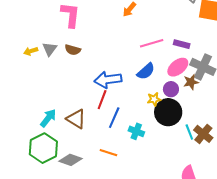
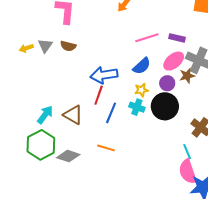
yellow star: (154, 99) -> (141, 90), moved
cyan cross: (136, 131) -> (137, 107), moved
cyan line: (189, 132) -> (187, 152), moved

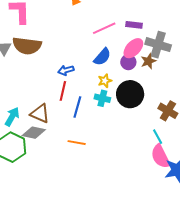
brown semicircle: (68, 46) -> (27, 46), size x1.8
blue arrow: (104, 75) -> (66, 70), size x0.6
purple circle: (167, 83) -> (128, 62), moved
gray diamond: (68, 156) -> (34, 133), moved

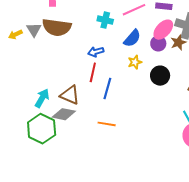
black circle: (130, 94) -> (160, 76), size x0.7
cyan cross: (102, 98) -> (105, 20), moved

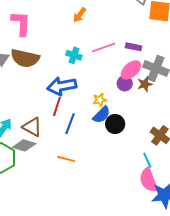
blue semicircle: (132, 38) -> (102, 115), moved
blue arrow: (96, 52) -> (62, 86), size x1.8
black circle: (160, 76) -> (115, 124), moved

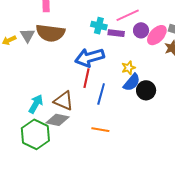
purple rectangle: (134, 47) -> (116, 33), moved
purple circle: (125, 83) -> (141, 30), moved

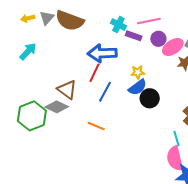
cyan arrow: (36, 104) -> (28, 51), moved

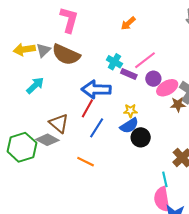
yellow arrow: (28, 18) -> (24, 49), size x1.5
pink line: (149, 21) -> (145, 60), turned -30
cyan arrow: (28, 51) -> (35, 85), moved

